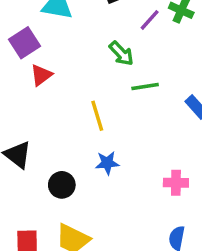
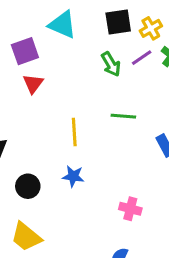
green arrow: (121, 53) -> (111, 64), moved
red triangle: (41, 75) -> (33, 84), turned -30

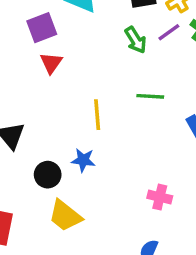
blue star: (73, 176) -> (83, 160), moved
yellow trapezoid: (26, 237) -> (65, 216), moved

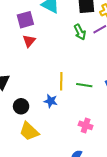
green line: (150, 96) -> (84, 85), moved
yellow line: (97, 115) -> (61, 81), moved
blue star: (83, 160) -> (51, 101), moved

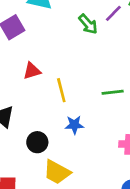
red triangle: (29, 41) -> (32, 71), moved, turned 48
yellow line: (61, 81) -> (61, 90), moved

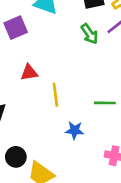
blue star: (74, 125) -> (75, 130), moved
black circle: (37, 142) -> (16, 157), moved

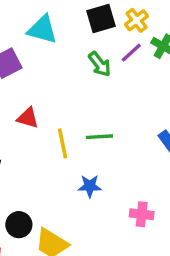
red triangle: (29, 72) -> (28, 118), turned 30
green line: (105, 103) -> (99, 137), moved

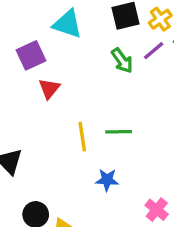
red triangle: (28, 118) -> (49, 89), moved, turned 50
pink cross: (142, 214) -> (157, 210), turned 30

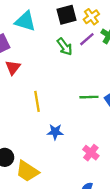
green line: (119, 132) -> (89, 97), moved

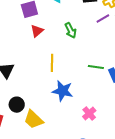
green arrow: (65, 47) -> (71, 30), moved
blue star: (55, 132) -> (63, 91), size x1.5

